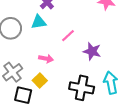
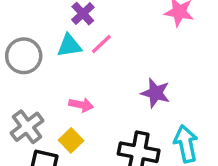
pink line: (68, 36) -> (101, 44), moved

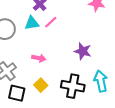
yellow square: (71, 140) -> (41, 85), moved

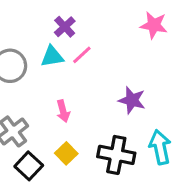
pink arrow: (39, 58) -> (63, 111), turned 64
black square: (17, 93) -> (29, 166), turned 30

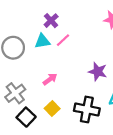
pink arrow: (63, 111) -> (50, 79), turned -112

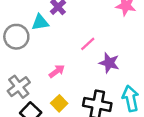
pink line: (63, 40) -> (88, 44), moved
cyan triangle: (42, 41) -> (40, 22), moved

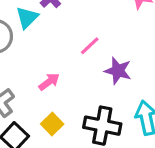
cyan triangle: (40, 22) -> (27, 18), turned -36

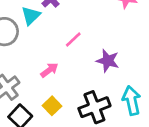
pink line: (90, 46) -> (73, 40), moved
black cross: (102, 126) -> (94, 107), turned -32

